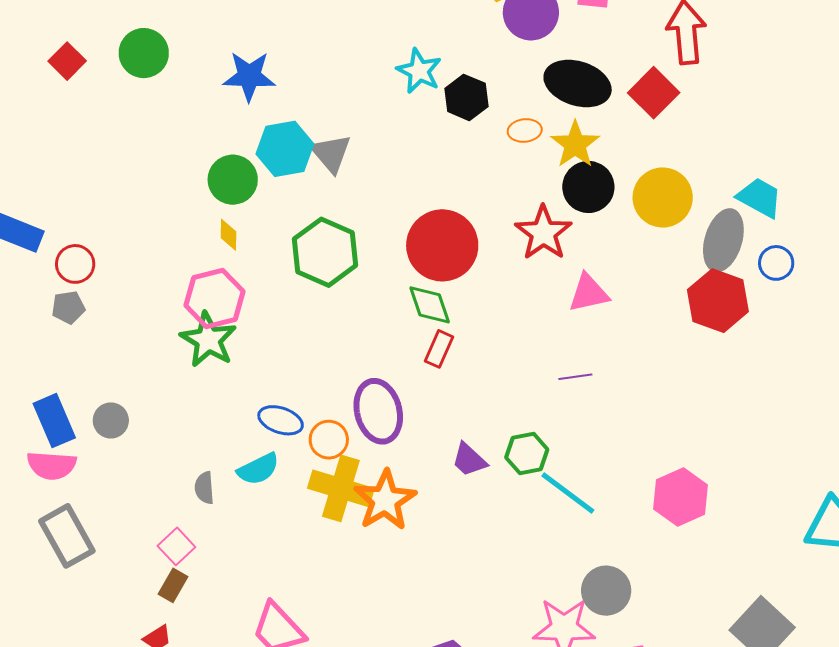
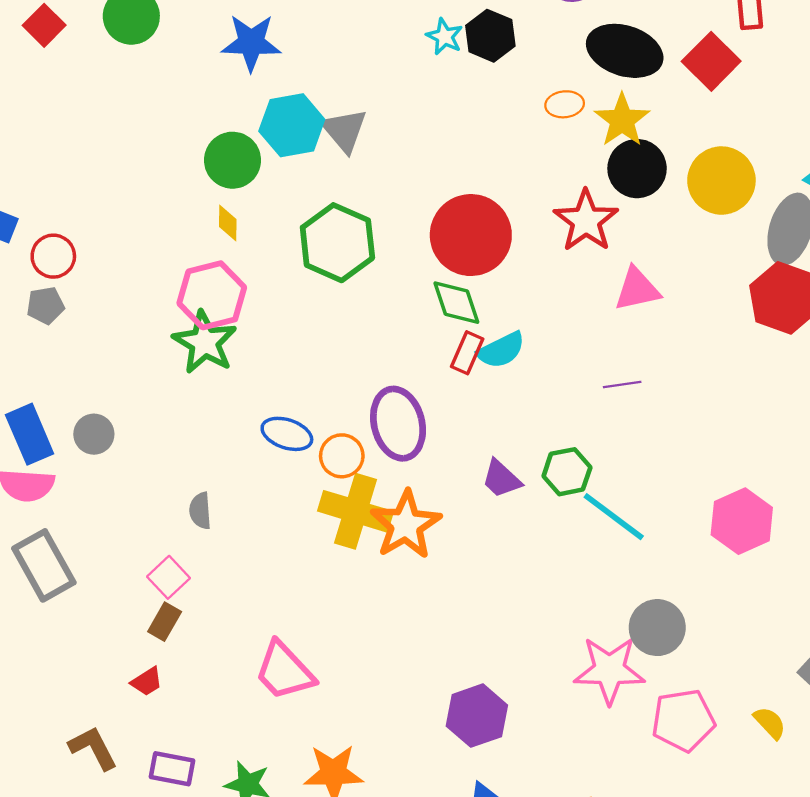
cyan star: (419, 71) -> (445, 37), size x0.7
black hexagon: (466, 97) -> (490, 36), moved
cyan semicircle: (258, 469) -> (501, 350), moved

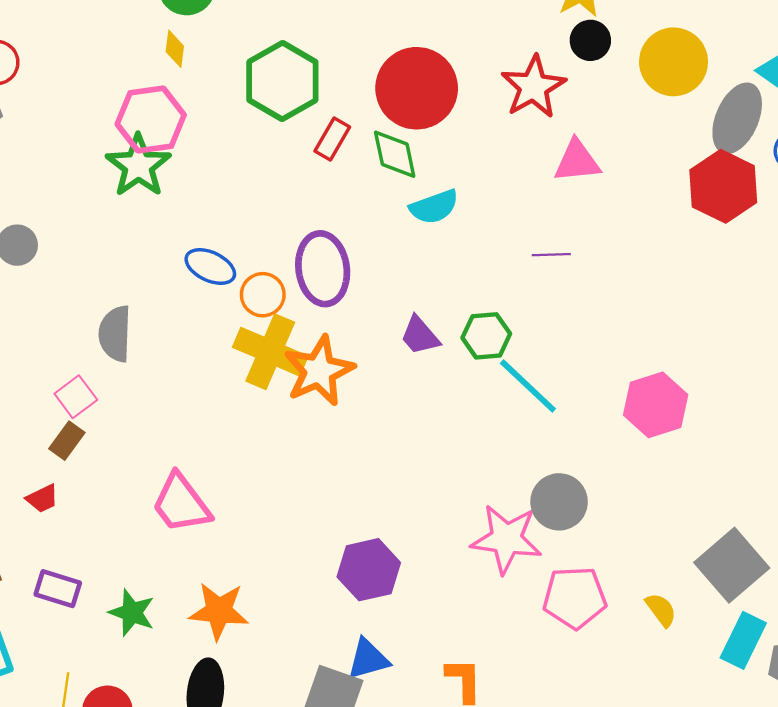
black circle: (637, 169) -> (590, 40), size x0.7
red rectangle: (467, 353) -> (332, 139), moved
gray semicircle: (200, 511) -> (115, 334), size x1.5

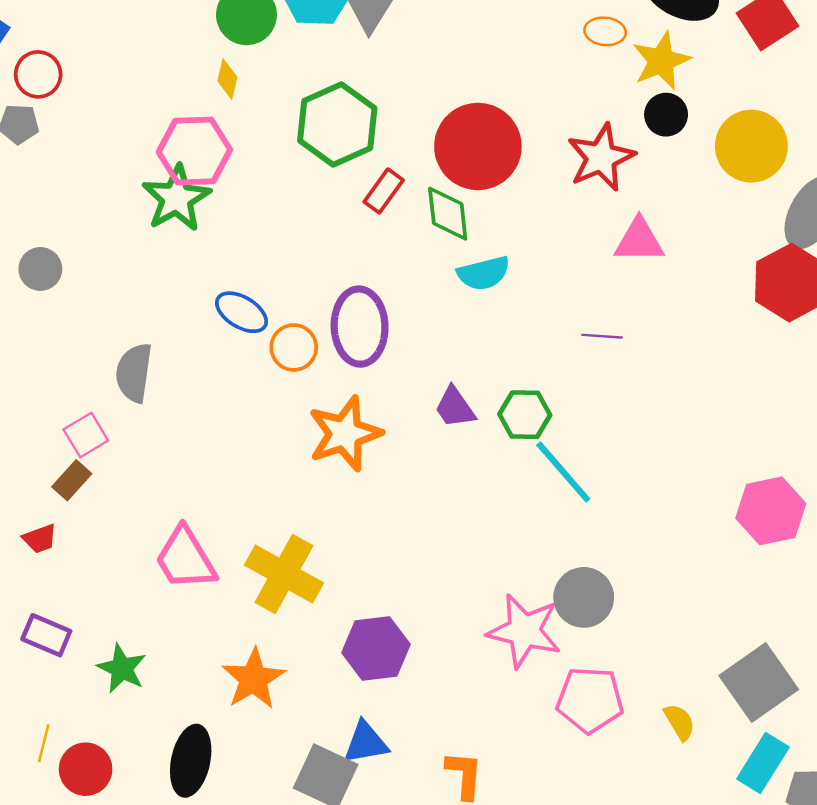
yellow cross: (270, 352) -> (284, 574), moved
pink hexagon: (656, 405) -> (771, 511), moved
orange star: (219, 611) -> (254, 679), moved, turned 30

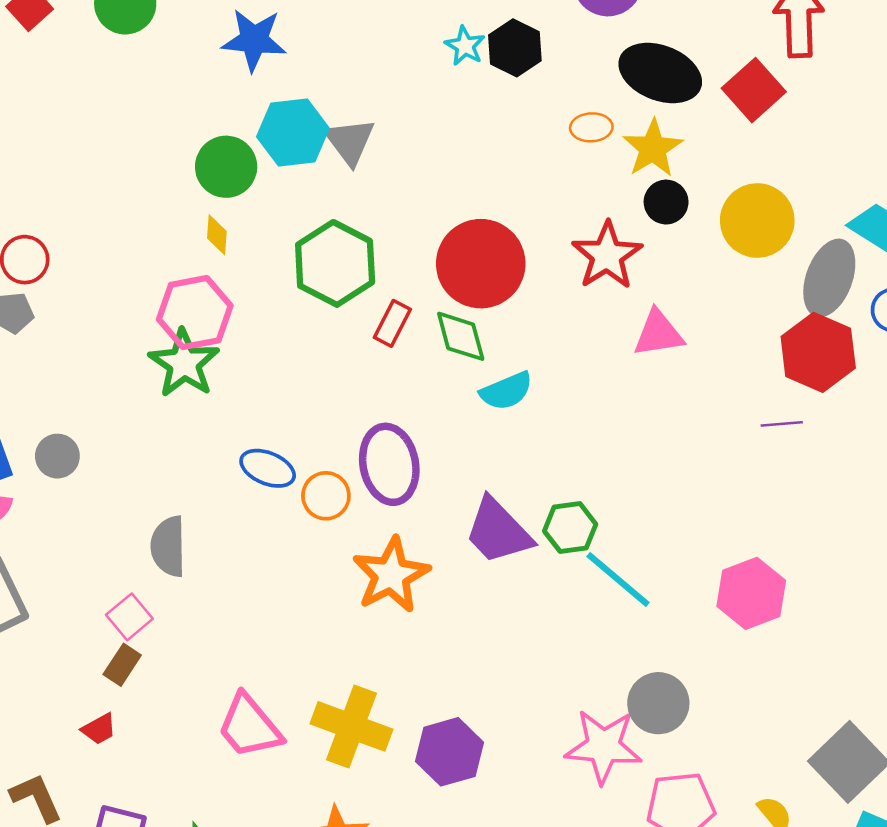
purple line: (602, 336) -> (782, 424), moved
purple trapezoid: (455, 407) -> (498, 531), size x1.6
pink hexagon: (771, 511) -> (751, 593), moved
purple hexagon: (376, 649) -> (450, 752), moved

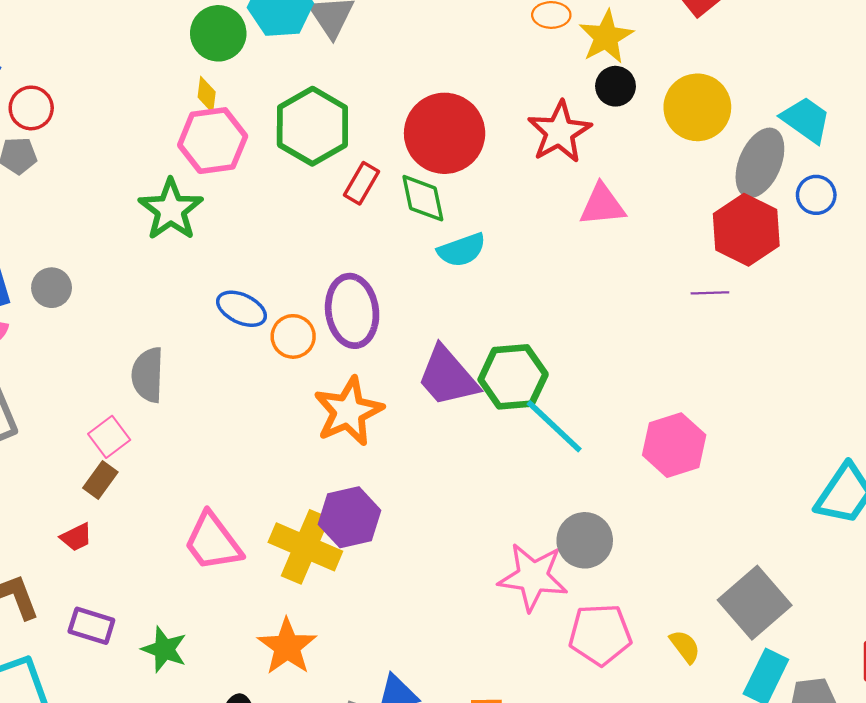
pink hexagon: (195, 313) -> (213, 141), moved
green hexagon: (570, 528) -> (513, 377), size x1.4
purple hexagon: (450, 752) -> (350, 517), moved

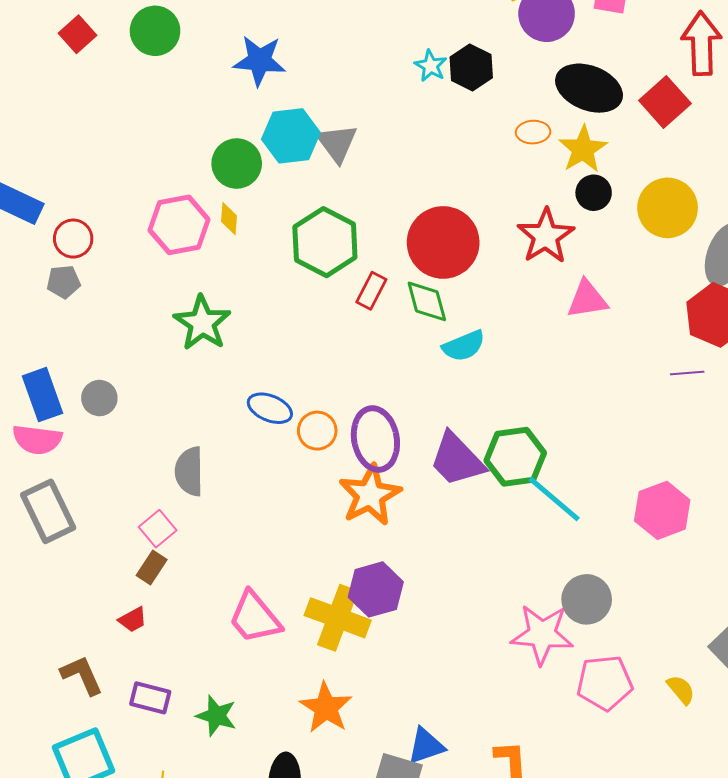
pink hexagon: (213, 141) -> (179, 225), moved
purple ellipse: (352, 311) -> (375, 439), moved

